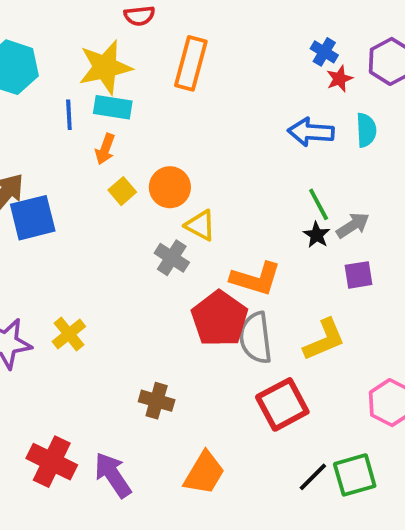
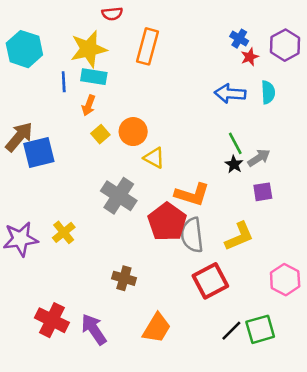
gray cross: (172, 258) -> (119, 196), moved, size x1.5

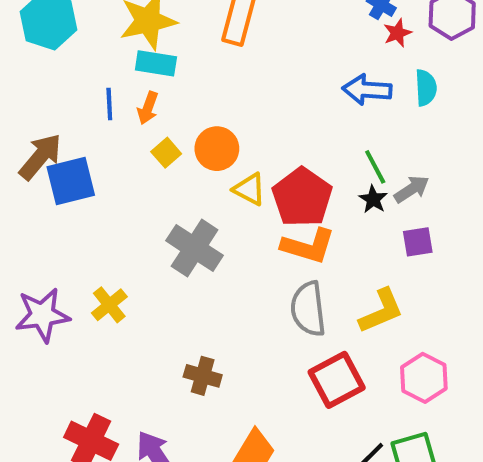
blue line: (64, 82) -> (109, 104), moved
red pentagon: (167, 222) -> (302, 197), moved
pink hexagon: (285, 280) -> (424, 378), moved

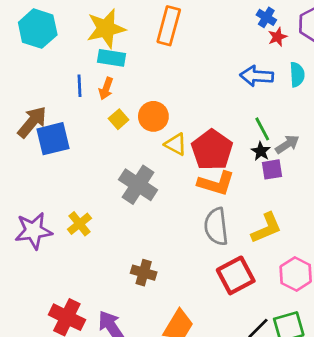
purple square: (418, 242) -> (272, 169), moved

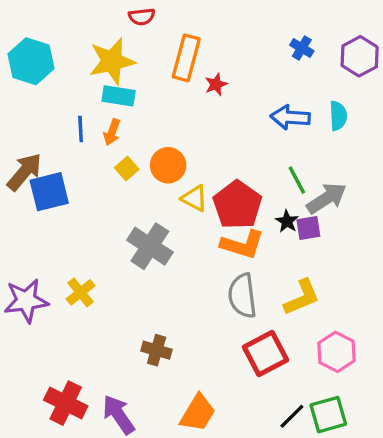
red star: (278, 37) -> (216, 84), moved
gray arrow: (287, 144) -> (327, 198), size x1.4
black star: (261, 151) -> (287, 221), moved

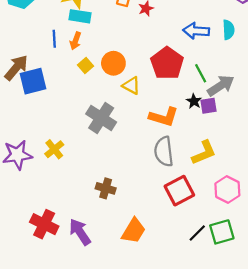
red pentagon: (237, 205) -> (167, 63), moved

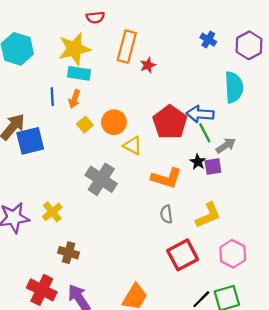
cyan semicircle: (229, 30) -> (234, 87), size x1.5
blue arrow: (196, 31) -> (200, 114), moved
gray arrow: (221, 86) -> (226, 146), size x0.7
gray semicircle: (164, 152) -> (166, 214), size x0.6
brown cross: (106, 188) -> (69, 253), moved

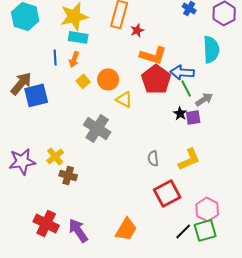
orange L-shape: (166, 178) -> (153, 55), moved
brown cross: (69, 253) -> (68, 175), moved
pink hexagon: (233, 254) -> (207, 209), moved

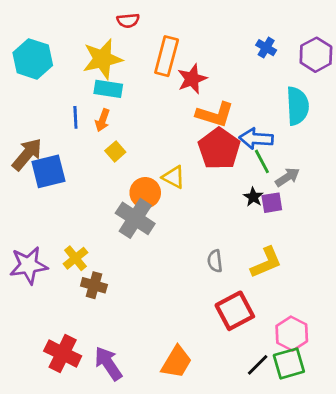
red star: (137, 30) -> (192, 79), size x1.5
orange circle: (108, 79) -> (145, 193), moved

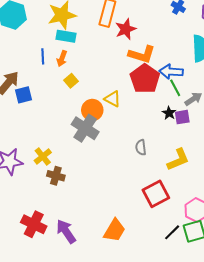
blue square: (48, 171) -> (24, 95), size x0.7
gray semicircle: (215, 261) -> (141, 147), moved

